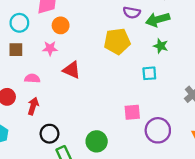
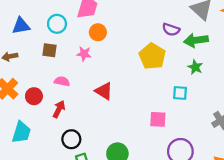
yellow pentagon: (117, 41) -> (152, 56), turned 30
red triangle: (72, 70) -> (104, 91), moved
pink square: (132, 112) -> (158, 119), moved

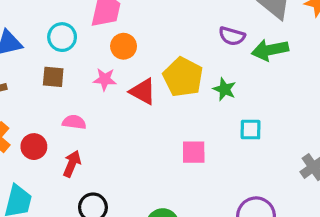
yellow pentagon: (152, 56) -> (183, 77), moved
green star: (195, 67) -> (224, 89), moved
red triangle: (104, 91) -> (143, 91), moved
pink square: (158, 119) -> (194, 152), moved

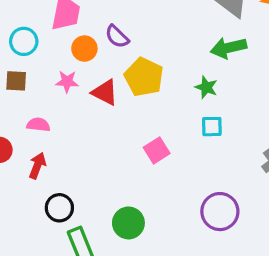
purple semicircle: (232, 36) -> (117, 36), moved, turned 30
green star: (224, 89) -> (206, 87), moved
pink square: (194, 152) -> (157, 150), turned -30

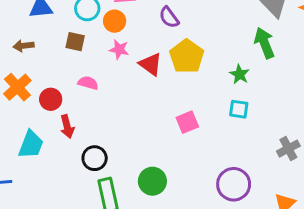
green arrow: (229, 48) -> (264, 43), turned 72
orange circle: (84, 49) -> (115, 21), moved
red arrow: (37, 166) -> (67, 126), moved, turned 135

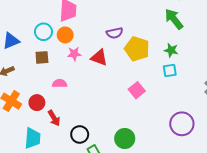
purple semicircle: (169, 17) -> (115, 33), moved, turned -49
yellow pentagon: (187, 56) -> (137, 49), moved
green star: (239, 74) -> (171, 50), moved

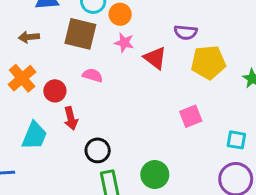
yellow pentagon: (137, 49) -> (208, 62), turned 30
brown square: (42, 57) -> (80, 34), size x1.6
cyan square: (170, 71) -> (236, 140), moved

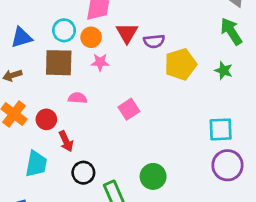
red triangle: (155, 58) -> (127, 33), moved, turned 35
pink square: (191, 116) -> (129, 109), moved
cyan square: (236, 140) -> (221, 129), size x1.4
black circle: (98, 150) -> (83, 173), moved

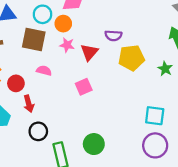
red triangle: (127, 33) -> (89, 52), moved

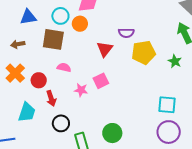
pink star: (67, 45) -> (81, 90), moved

